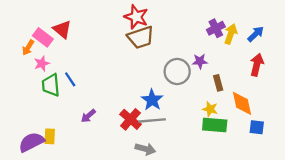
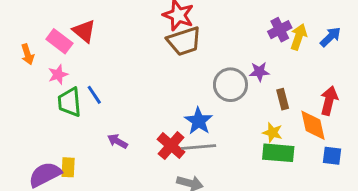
orange arrow: (28, 48) -> (28, 54), moved, turned -49
red arrow: (257, 65) -> (329, 101), moved
purple arrow: (88, 116) -> (117, 141), turned 70

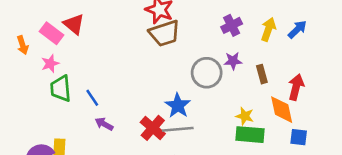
purple cross: (280, 30) -> (232, 25), moved
blue line: (94, 95) -> (92, 98), moved
brown rectangle: (283, 99) -> (262, 74), moved

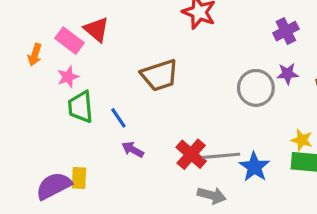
brown trapezoid: (165, 33) -> (160, 75), moved
orange arrow: (23, 45) -> (35, 55), turned 36
blue star: (178, 106) -> (254, 167), moved

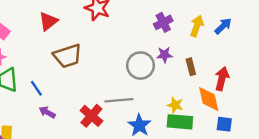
red triangle: (96, 29) -> (48, 21), moved, turned 42
gray line: (221, 156) -> (119, 100), moved

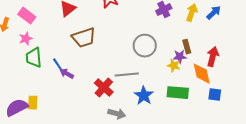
purple star: (164, 55) -> (180, 57), moved
yellow star: (175, 105) -> (174, 66), moved
purple arrow: (47, 112) -> (67, 74), moved

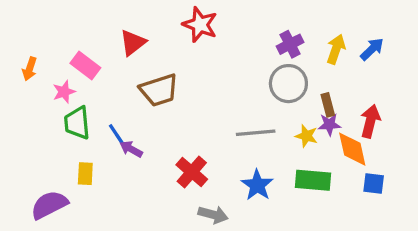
pink rectangle: (27, 16) -> (85, 66), moved
gray circle: (145, 46) -> (288, 84), moved
purple star: (180, 57) -> (329, 125), moved
gray line: (127, 75) -> (256, 133), moved
yellow rectangle: (33, 103) -> (85, 174), moved

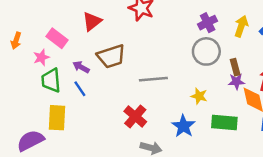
gray line: (256, 133) -> (153, 79), moved
yellow star: (306, 136) -> (199, 96), moved
purple arrow: (131, 149) -> (81, 67), moved
yellow rectangle: (85, 174) -> (57, 118), size x1.5

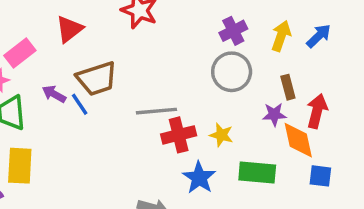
pink rectangle: (57, 38) -> (20, 53), turned -75
brown rectangle: (235, 67) -> (288, 87), moved
blue line: (80, 89) -> (80, 104), moved
red cross: (135, 116) -> (179, 135), moved, turned 35

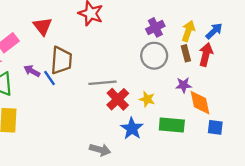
red triangle: (69, 29) -> (43, 26), turned -30
brown trapezoid: (97, 79) -> (61, 60), turned -68
brown rectangle: (288, 87) -> (186, 53), moved
red arrow: (317, 111) -> (206, 55), moved
red cross: (179, 135) -> (118, 99), turned -30

